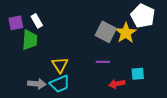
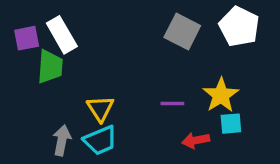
white rectangle: (37, 21) -> (62, 35), size x1.5
gray square: (106, 32) -> (182, 32), moved
yellow star: (126, 33) -> (221, 95), moved
gray arrow: (37, 84) -> (62, 140), turned -84

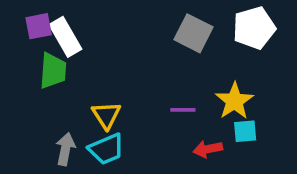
white pentagon: (239, 26) -> (254, 28), turned 30
purple square: (27, 38) -> (39, 26), moved

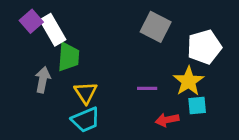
purple square: (39, 26) -> (31, 21), turned -30
white pentagon: (254, 28) -> (204, 47), moved
green trapezoid: (53, 71) -> (68, 57), moved
gray arrow: (65, 149) -> (43, 80), moved

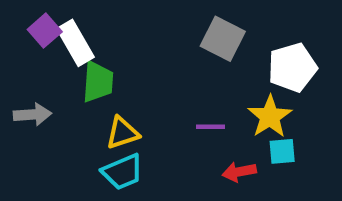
gray arrow: (43, 80) -> (32, 114), moved, turned 75
yellow triangle: (86, 93) -> (122, 133), turned 45

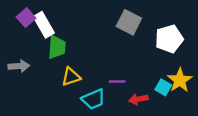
yellow star: (270, 117) -> (180, 80), moved
purple line: (210, 127) -> (117, 81), moved
cyan square: (282, 151) -> (163, 87), turned 35
cyan trapezoid: (122, 172) -> (93, 99), moved

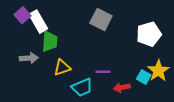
gray square: (129, 22) -> (101, 20), moved
gray arrow: (19, 66) -> (29, 58), moved

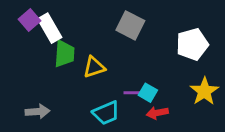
gray arrow: (29, 58) -> (38, 112), moved
yellow triangle: (62, 68) -> (94, 67), moved
cyan square: (144, 77) -> (148, 93), moved

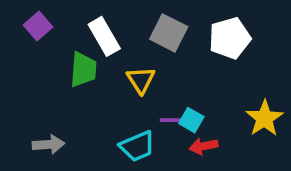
white rectangle: (50, 28) -> (104, 36), moved
white pentagon: (192, 44) -> (230, 38), moved
yellow triangle: (94, 67) -> (141, 80), moved, turned -45

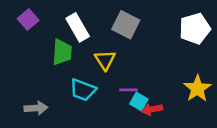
white pentagon: (230, 38) -> (195, 29), moved
cyan square: (191, 120) -> (139, 102), moved
cyan trapezoid: (137, 146) -> (83, 90), moved, turned 44

